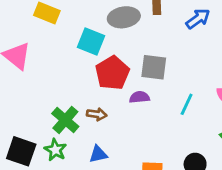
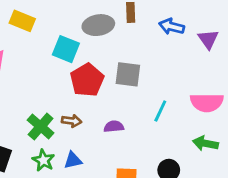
blue arrow: (198, 19) -> (172, 26), turned -130
purple semicircle: (139, 97) -> (114, 126), moved
green star: (55, 150) -> (43, 160), moved

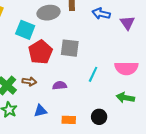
blue triangle: (73, 160) -> (40, 111), moved

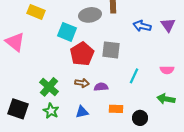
blue arrow: (101, 14) -> (142, 26), moved
pink semicircle: (126, 68) -> (167, 70), size x0.6
brown arrow: (29, 81) -> (82, 83), moved
orange rectangle: (69, 120) -> (116, 109), moved

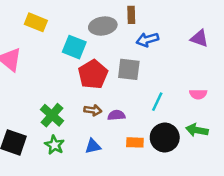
purple triangle: (168, 25) -> (199, 38), turned -35
blue arrow: (142, 26) -> (147, 40), moved, turned -30
black circle: (140, 118) -> (165, 138), moved, size x1.5

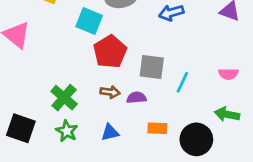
gray square: (129, 69) -> (152, 67), moved
black circle: (165, 138) -> (196, 139), moved

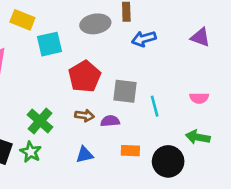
cyan square: (89, 21) -> (49, 44), moved, turned -35
cyan line: (182, 82) -> (155, 106), turned -40
green star: (67, 131) -> (31, 152), moved

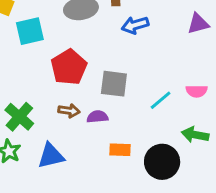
purple triangle: (200, 37) -> (198, 24), turned -35
cyan line: (155, 106) -> (161, 100), moved, turned 65
blue triangle: (85, 155) -> (51, 156), moved, size x1.4

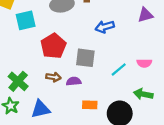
blue arrow: (135, 25) -> (105, 27), moved

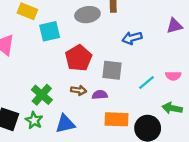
orange rectangle: (90, 105) -> (116, 119), size x1.5

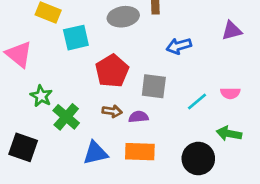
orange rectangle: (116, 119) -> (140, 152), moved
green star: (34, 120) -> (41, 96), moved

